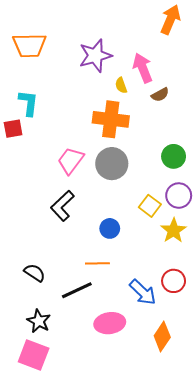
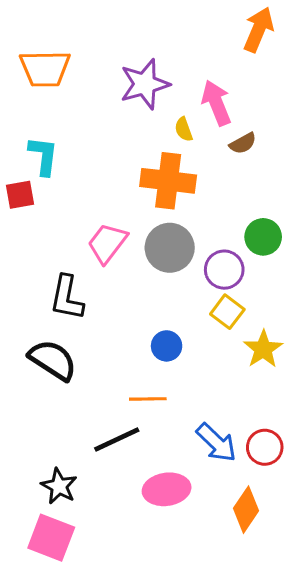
purple circle: (179, 196) -> (224, 270), moved
black L-shape: (62, 206) -> (67, 298), moved, turned -36
black semicircle: (35, 273) -> (53, 360), moved, size x1.5
red circle: (174, 281) -> (265, 447), moved

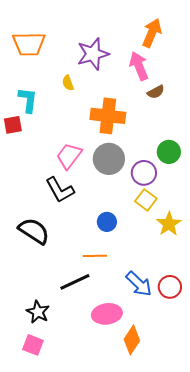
orange arrow: (258, 30) -> (152, 33), moved
yellow semicircle: (184, 129) -> (68, 83), moved
black L-shape: (67, 298) -> (60, 190), moved, turned -40
orange diamond: (246, 510) -> (132, 340), moved
pink square: (51, 538) -> (33, 345), size x0.7

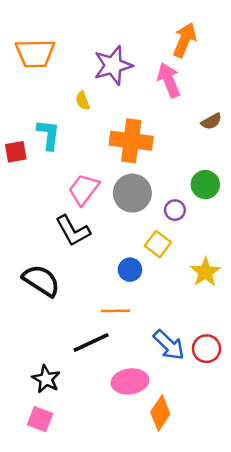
brown semicircle: (156, 92) -> (211, 121), moved
cyan L-shape: (28, 100) -> (49, 135), moved
purple circle: (144, 173) -> (175, 210), size x0.7
yellow square: (146, 200) -> (158, 244), moved

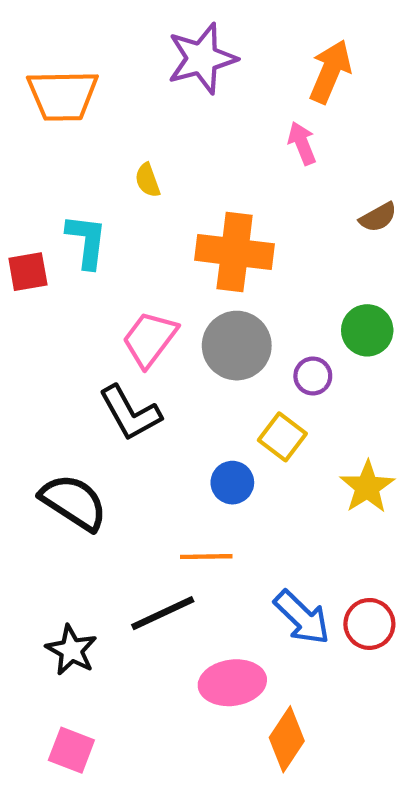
purple star: (113, 65) -> (202, 58), moved
pink arrow: (169, 80) -> (302, 143), size x0.7
black star: (46, 379) -> (71, 650), moved

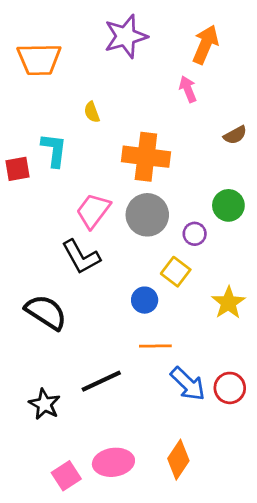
orange line: (206, 557) -> (155, 346), moved
pink ellipse: (232, 683) -> (113, 462), moved
pink square: (71, 750) -> (66, 476), moved, turned 36

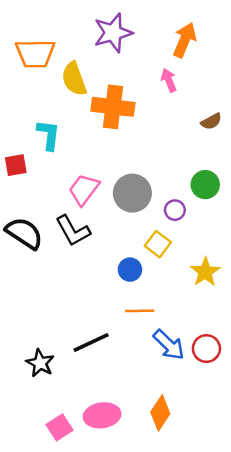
yellow semicircle: (92, 112) -> (74, 79), moved, size x1.8
orange cross: (146, 157) -> (113, 107), moved
red square: (17, 169) -> (16, 165), moved
black semicircle: (46, 312) -> (24, 233), moved

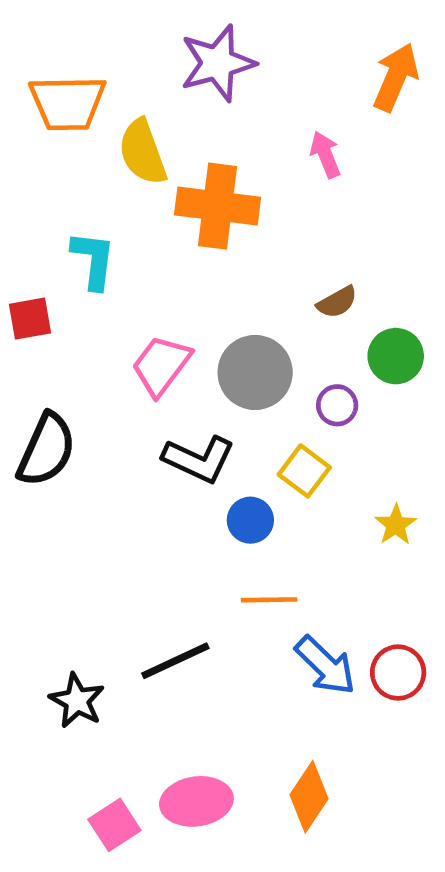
orange arrow: (185, 40) -> (396, 77), moved
brown semicircle: (211, 121) -> (337, 302), moved
black L-shape: (73, 231) -> (199, 459), moved, turned -36
black semicircle: (24, 233) -> (46, 450), turned 81
yellow star: (205, 272) -> (396, 525), size x0.7

